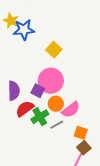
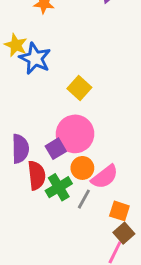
blue star: (24, 30) -> (35, 58), turned 30
purple square: (38, 91) -> (56, 149), turned 32
red semicircle: (25, 109) -> (37, 175), turned 120
gray line: (57, 125) -> (84, 199), turned -32

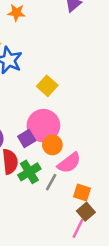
orange circle: (82, 168) -> (52, 145), moved

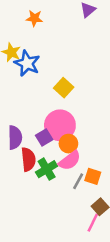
pink semicircle: (69, 163) -> (70, 161), moved
gray line: (51, 182) -> (78, 181), moved
orange square: (82, 192) -> (93, 176), moved

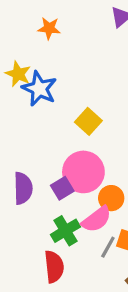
orange circle: (68, 144) -> (111, 198), moved
red semicircle: (28, 159) -> (54, 267), moved

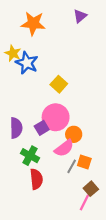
orange star: (49, 28) -> (33, 23), size x1.6
green cross: (65, 231) -> (30, 156), moved, turned -30

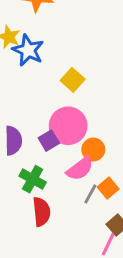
orange square: (84, 162) -> (108, 188), turned 32

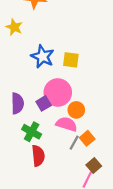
blue star: (28, 50) -> (43, 57), moved
yellow square: (73, 80) -> (71, 60), moved, turned -35
pink semicircle: (80, 169) -> (66, 124), turned -126

